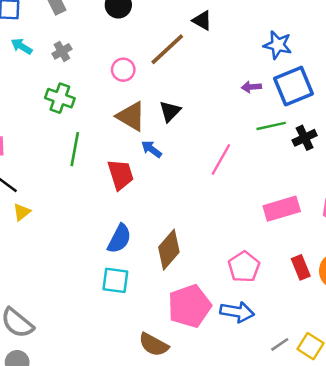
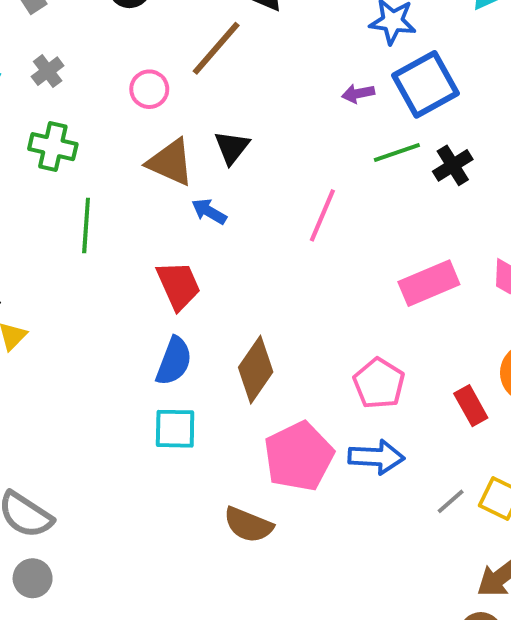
red trapezoid: (121, 175) -> (179, 285), moved
red rectangle: (301, 267) -> (471, 406), moved

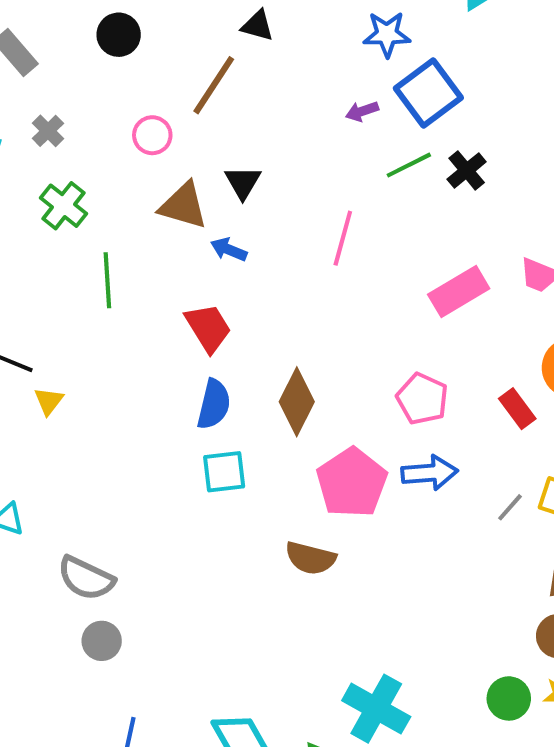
green cross: (53, 147) -> (64, 206), turned 33

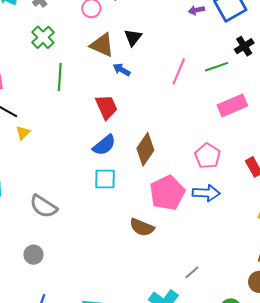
green line: (409, 165) -> (217, 67), moved
blue semicircle: (214, 404) -> (104, 145), turned 30
gray line: (510, 507) -> (192, 272), moved
gray semicircle: (86, 578) -> (44, 206), moved

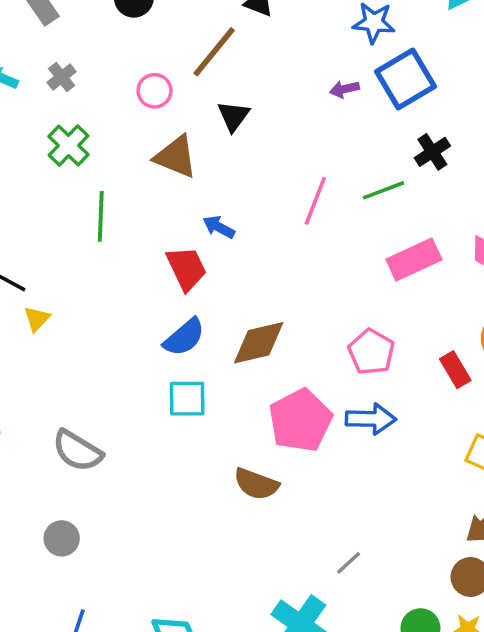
black triangle: (133, 37) -> (233, 116), moved
blue arrow: (122, 70) -> (219, 227), moved
brown diamond: (145, 149) -> (259, 343), turned 44

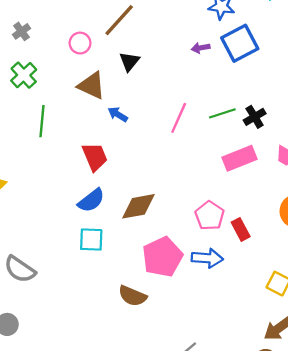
black cross: (432, 152) -> (255, 117), moved
blue arrow: (219, 227) -> (118, 114), moved
red rectangle: (455, 370) -> (241, 229), moved

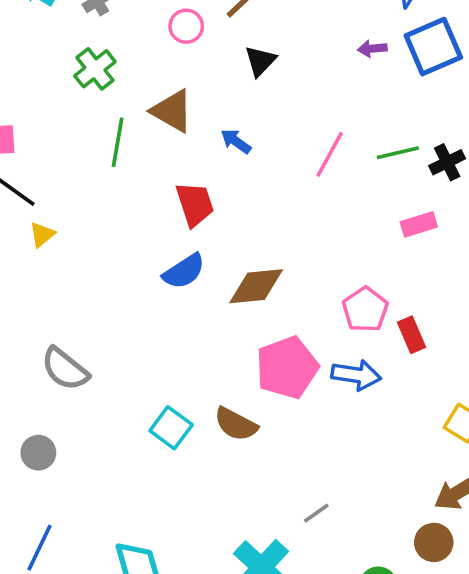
brown triangle: (91, 86) -> (172, 111), moved
pink rectangle: (240, 158) -> (419, 224), size x0.7
cyan square: (91, 240) -> (171, 428), moved, turned 30

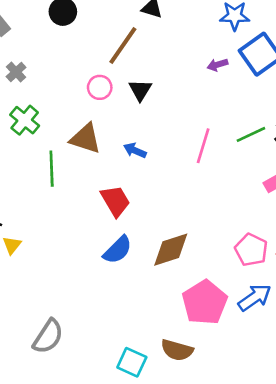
pink circle: (186, 26) -> (100, 87), moved
gray semicircle: (65, 369) -> (48, 336), turned -84
blue arrow: (356, 375) -> (255, 297), turned -32

